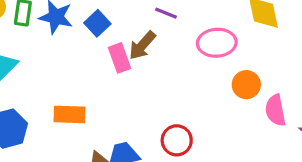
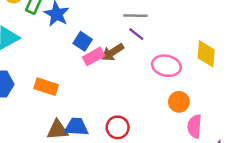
blue square: (97, 23) -> (83, 41), moved, turned -30
pink rectangle: (119, 58) -> (94, 56), turned 65

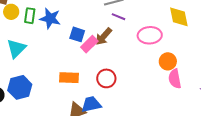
orange rectangle: (46, 87) -> (69, 78), moved
pink semicircle: (195, 126) -> (175, 79), moved
red circle: (118, 127) -> (106, 78), moved

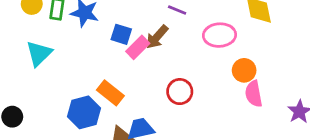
orange rectangle: (69, 78) -> (110, 93), turned 36
red circle: (106, 78) -> (180, 92), moved
blue hexagon: (20, 87) -> (84, 112), moved

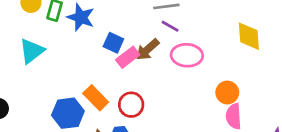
pink ellipse: (220, 35) -> (187, 55), moved
red circle: (180, 92) -> (131, 105), moved

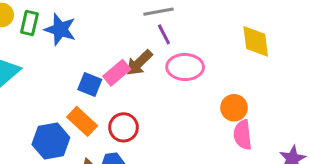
purple line: (170, 26) -> (164, 34), turned 36
blue square: (113, 43) -> (90, 85), moved

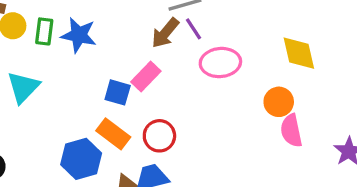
yellow diamond: (256, 41) -> (299, 53), moved
brown arrow: (139, 63) -> (165, 33), moved

